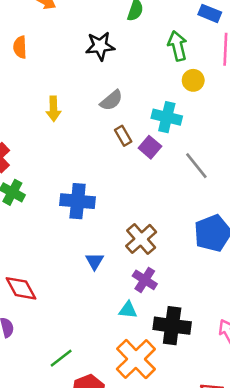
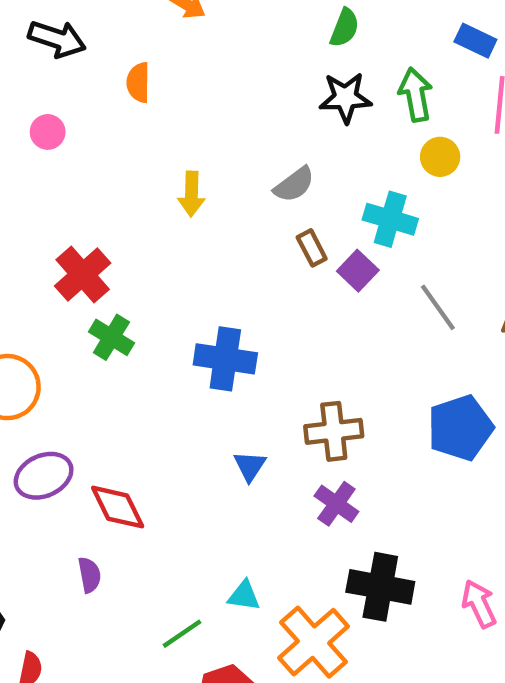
black star: (100, 46) -> (345, 98), moved
brown cross: (141, 239) -> (334, 431), turned 32
cyan triangle: (128, 310) -> (244, 596), moved

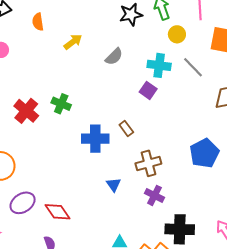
yellow arrow: (191, 194) -> (73, 42), moved, turned -120
brown rectangle: (312, 248) -> (126, 129), moved
gray line: (438, 307) -> (193, 67), moved
green cross: (111, 337) -> (61, 104), moved

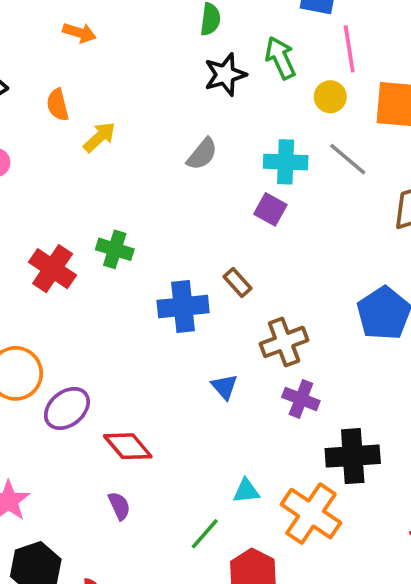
yellow circle: (177, 34) -> (330, 97), moved
yellow arrow: (73, 42) -> (99, 137), moved
purple ellipse: (23, 203) -> (67, 408), moved

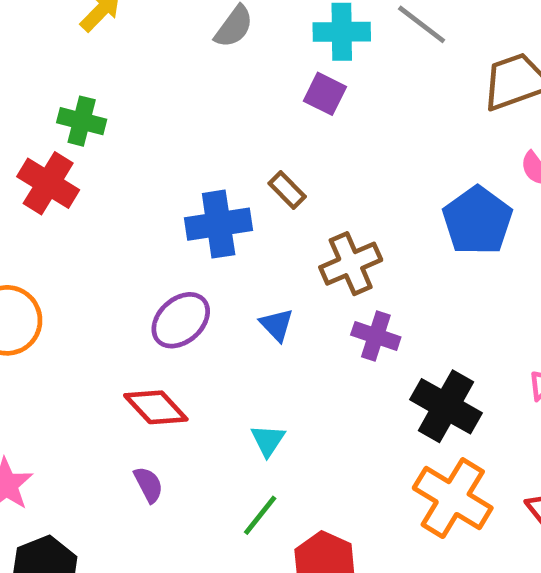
green cross: (115, 249) -> (82, 121), moved
purple ellipse: (67, 408) -> (181, 320), moved
black cross: (353, 456) -> (446, 406), turned 36
cyan triangle: (246, 491) -> (268, 440), moved, turned -48
orange cross: (311, 514) -> (453, 498), moved

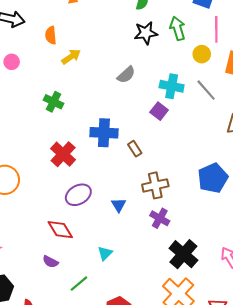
red cross: (48, 183) -> (63, 154), moved
blue cross: (219, 224) -> (104, 133), moved
purple semicircle: (148, 485) -> (50, 262), turned 133
green line: (260, 515) -> (79, 284), moved

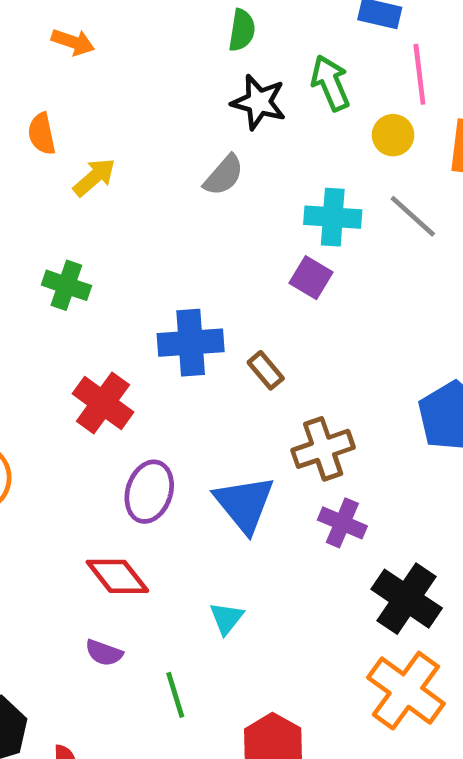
black star: (146, 33) -> (259, 102), turned 30
gray semicircle: (126, 75) -> (224, 175), moved
purple ellipse: (78, 195) -> (149, 492), turned -35
blue triangle: (119, 205) -> (244, 504), size x1.8
green line: (79, 284) -> (175, 695), turned -60

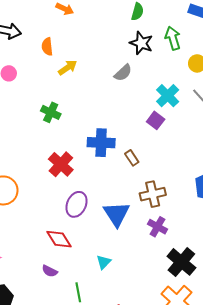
cyan cross: (333, 217) -> (168, 96), turned 35

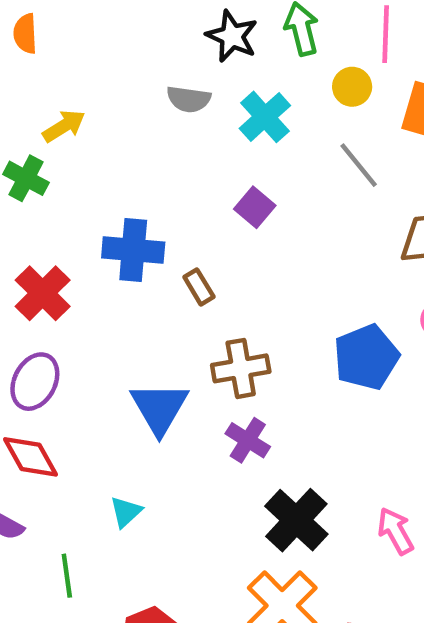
yellow arrow: (68, 68) -> (64, 126), moved
gray semicircle: (123, 73) -> (189, 99), turned 48
cyan cross: (168, 96) -> (265, 117), moved
purple ellipse: (76, 204) -> (35, 382), moved

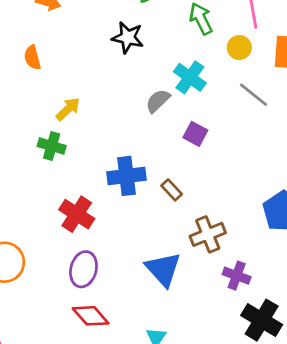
black star: (232, 36) -> (128, 37), moved
gray semicircle: (189, 99) -> (158, 101), moved, turned 140
purple cross: (248, 440) -> (237, 276), moved

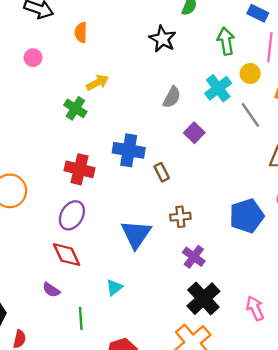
cyan cross: (190, 77) -> (218, 88), moved
gray semicircle: (158, 101) -> (172, 97), turned 145
red cross: (77, 214) -> (79, 169), turned -36
brown cross: (208, 234) -> (180, 217), size x0.7

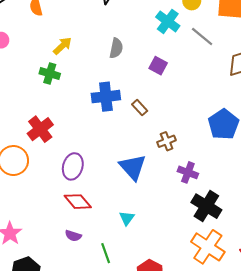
gray semicircle: (172, 97) -> (116, 48), moved
red cross: (79, 169) -> (40, 129), moved, turned -35

